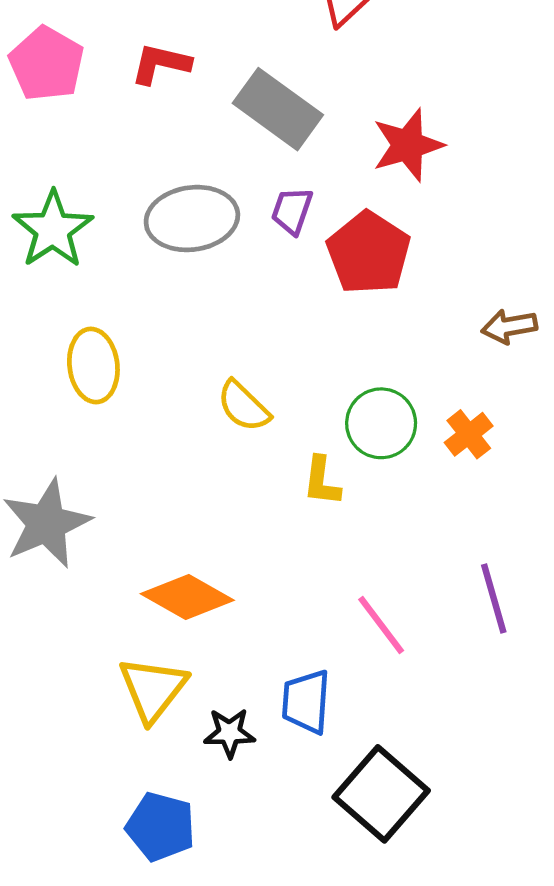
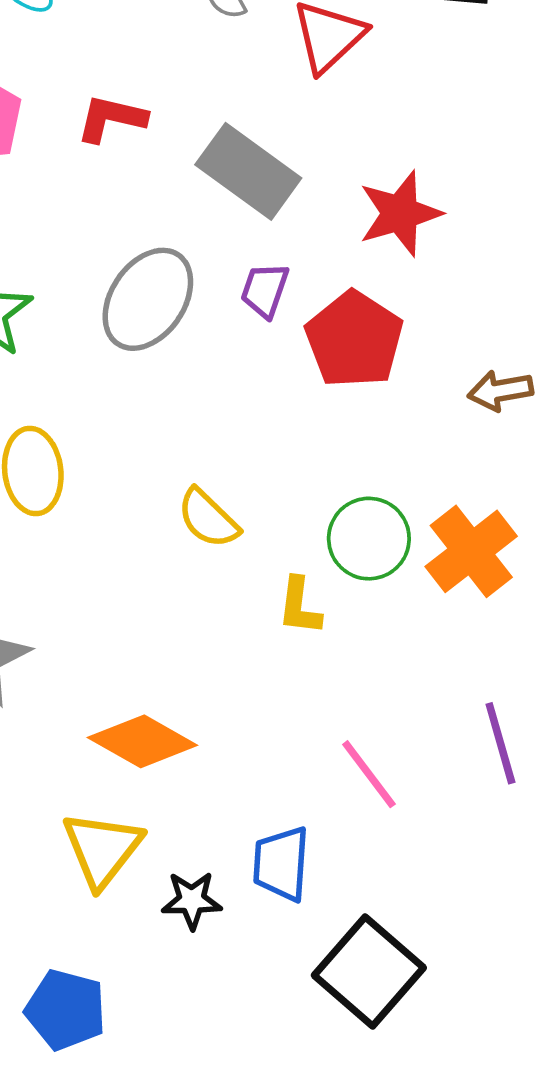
gray ellipse: (192, 219) -> (148, 299), turned -48
brown arrow: (509, 326) -> (500, 391), moved
orange cross: (469, 434) -> (471, 551), size x1.6
blue pentagon: (161, 827) -> (66, 1010), moved

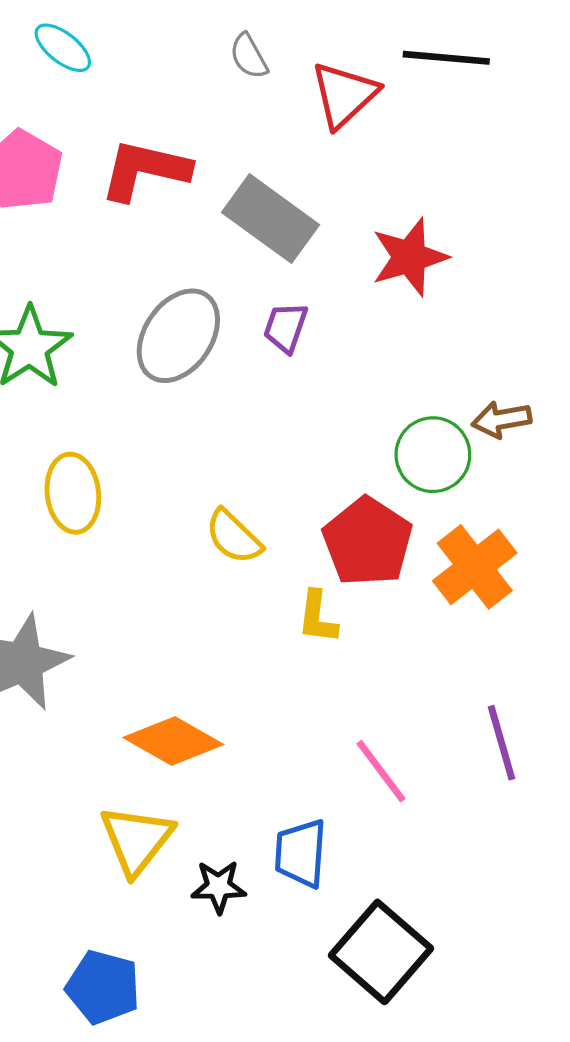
red L-shape: (111, 118) -> (145, 170), size x1.4
red pentagon: (354, 339) -> (368, 542), moved
green circle: (369, 539) -> (433, 455), moved

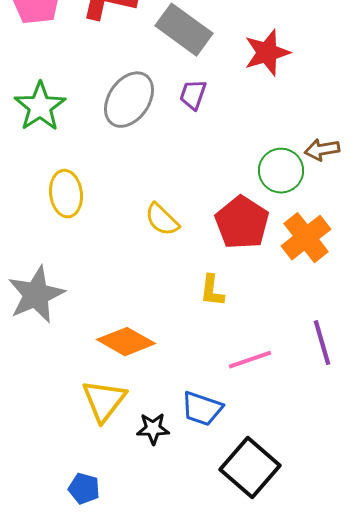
yellow L-shape: (317, 617) -> (212, 291), moved
pink line: (381, 771) -> (250, 360), turned -72
blue trapezoid: (301, 853) -> (202, 409), turned -75
blue pentagon: (103, 987) -> (84, 489), size x0.7

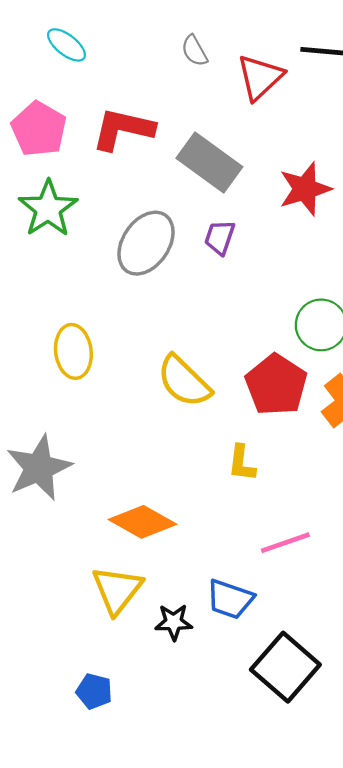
green star: (40, 107) -> (48, 209), moved
yellow semicircle: (162, 220) -> (184, 381), size x1.4

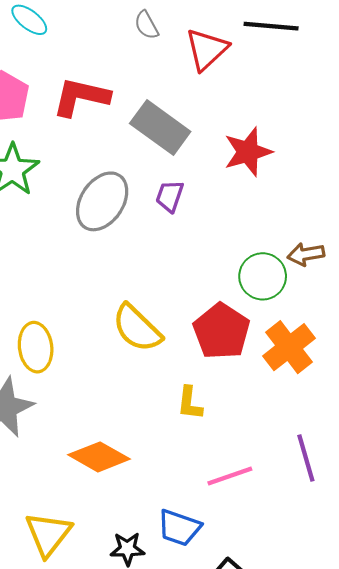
yellow ellipse: (73, 351) -> (36, 347), moved
yellow triangle: (117, 590) -> (48, 534), moved

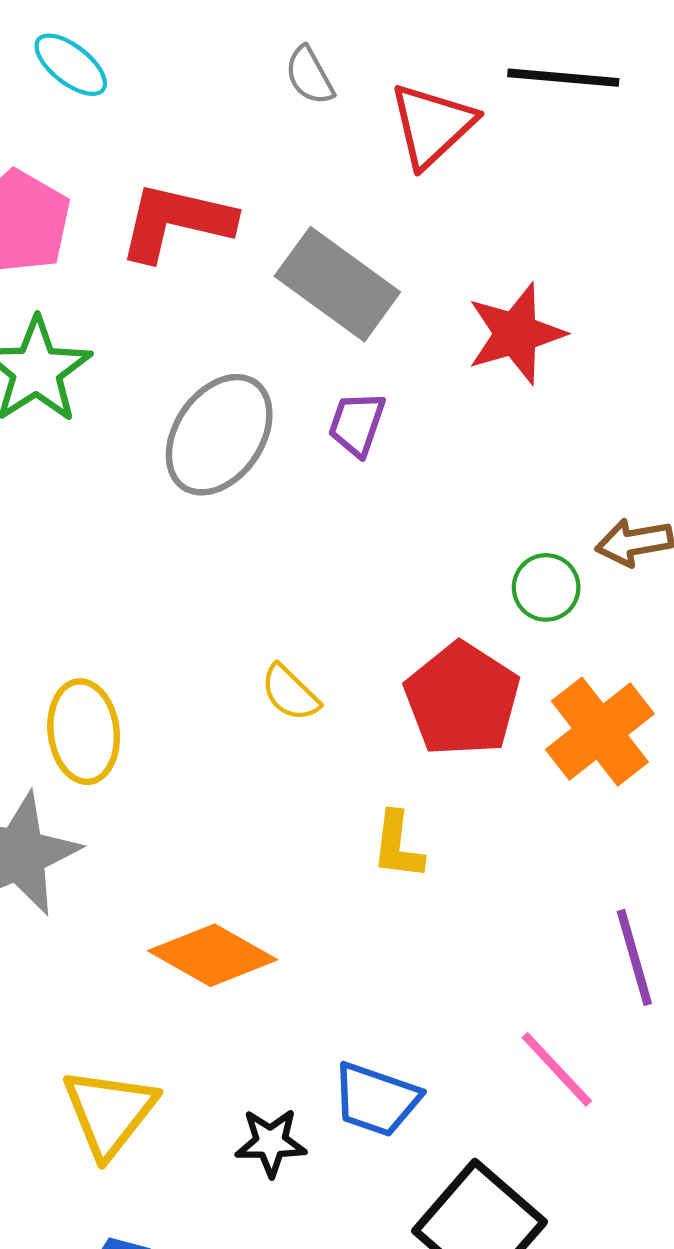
green circle: (263, 276) -> (546, 587), size x0.7
yellow semicircle: (137, 328) -> (290, 693), size x0.6
pink line: (230, 476) -> (557, 1069), moved, turned 66

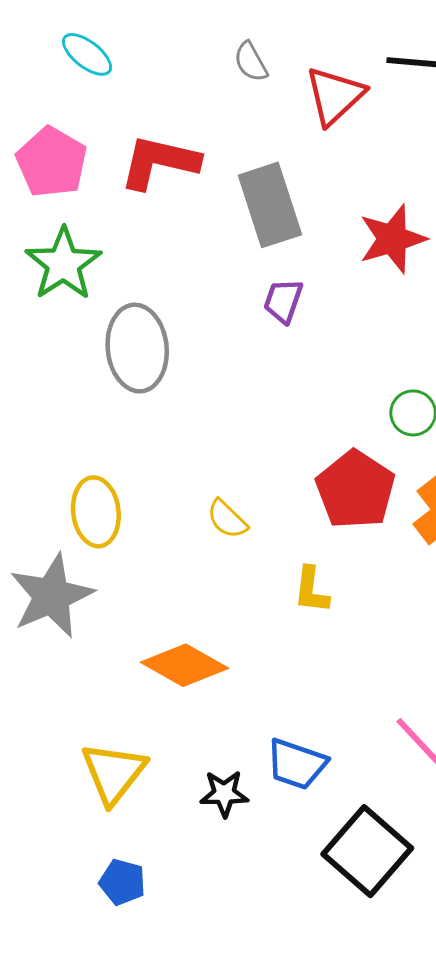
gray rectangle: (337, 284) -> (270, 205), turned 36
gray ellipse: (219, 435) -> (137, 348), moved, turned -40
yellow semicircle: (290, 693) -> (227, 519), moved

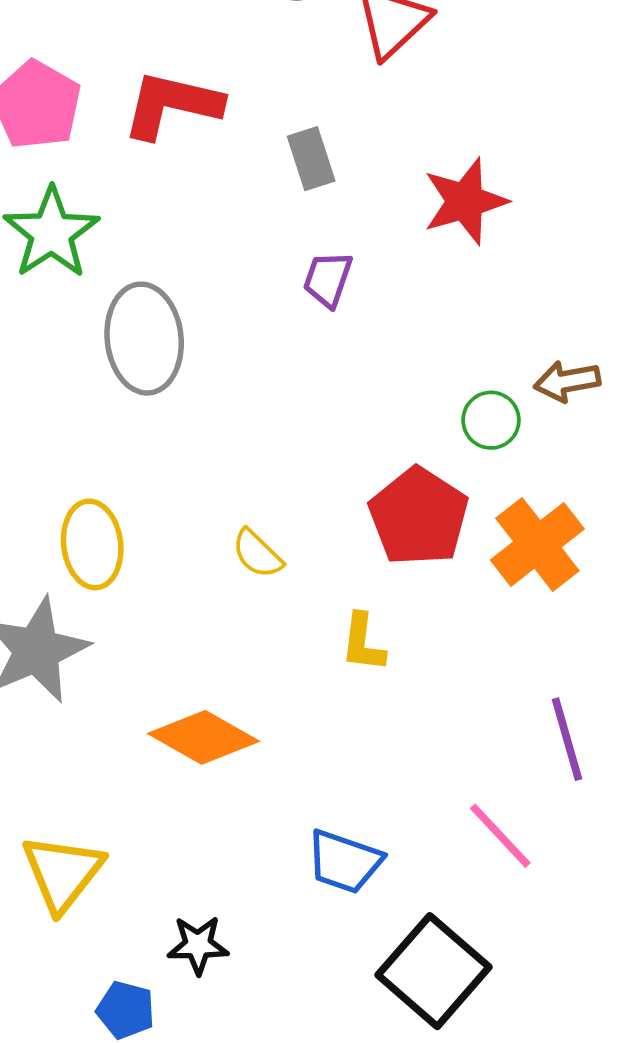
gray rectangle: (270, 205) -> (311, 159), size x0.6
yellow triangle: (114, 773) -> (63, 873), moved
black star: (224, 794) -> (198, 945), moved

